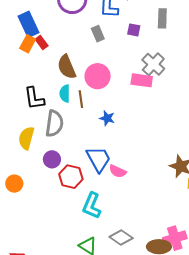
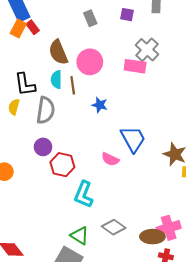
yellow semicircle: (26, 138) -> (14, 107), moved, size x0.7
blue trapezoid: (98, 159) -> (133, 139), moved

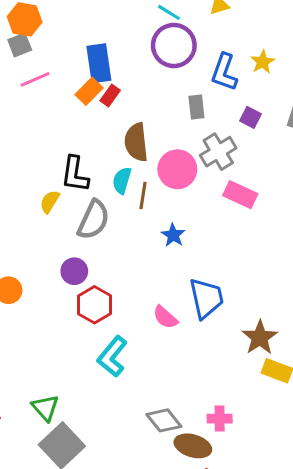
red rectangle: (33, 27) -> (110, 96), turned 56
gray cross: (147, 50) -> (218, 152), moved
gray diamond: (114, 227) -> (164, 420), moved
pink cross: (169, 228) -> (220, 419), moved, size x0.7
green triangle: (80, 236) -> (45, 408), moved

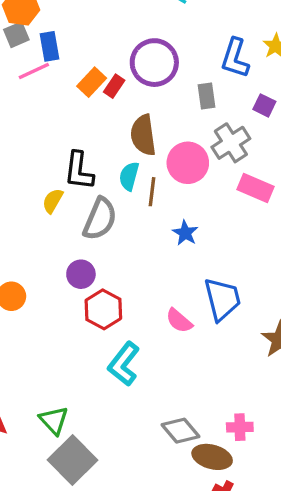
purple circle: (174, 45) -> (154, 63), moved
blue rectangle: (99, 63) -> (50, 46), moved, size x0.7

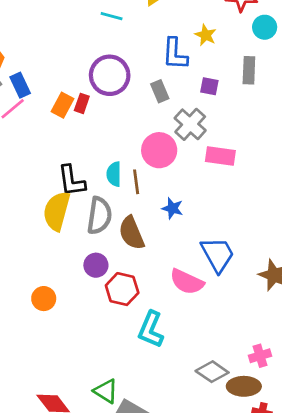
brown semicircle: (143, 135) -> (132, 233), moved
yellow semicircle: (53, 201) -> (57, 211), size x1.8
pink semicircle: (179, 321) -> (187, 282), size x1.4

